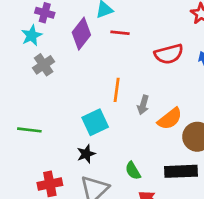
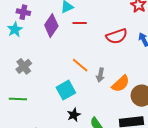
gray cross: (44, 65) -> (24, 66), moved
orange line: (117, 90) -> (80, 65), turned -54
black star: (86, 154) -> (74, 115), moved

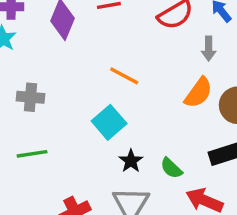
gray cross: (24, 66) -> (30, 97), turned -35
gray arrow: (100, 75) -> (209, 49), moved

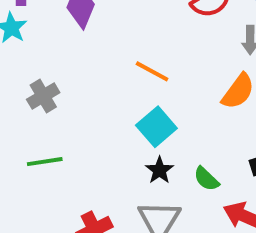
gray cross: (30, 97) -> (43, 96), turned -36
cyan square: (109, 122) -> (156, 127), moved

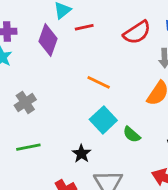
black star: (159, 170) -> (81, 154), moved
green semicircle: (206, 179) -> (132, 134), moved

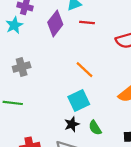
green semicircle: (132, 134) -> (95, 128), moved
black star: (81, 154) -> (72, 124), moved

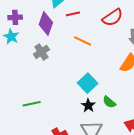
gray cross: (22, 67) -> (41, 52), moved
orange line: (84, 70) -> (83, 41), moved

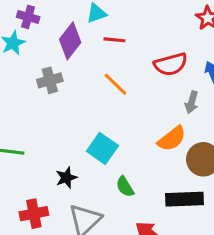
cyan square: (88, 83) -> (102, 148), turned -30
black star: (88, 106) -> (66, 178), moved

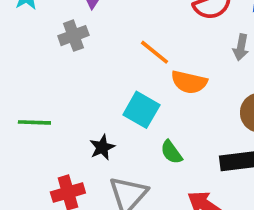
orange line: (116, 84) -> (155, 52), moved
orange semicircle: (172, 139) -> (189, 82), moved, turned 56

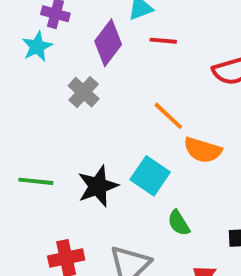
gray cross: (73, 36) -> (84, 92), turned -32
black star: (102, 147) -> (98, 186), moved, size x1.5

